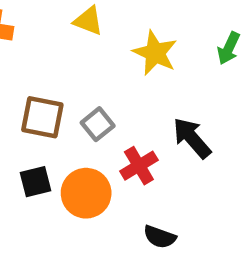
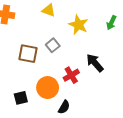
gray square: (98, 124) -> (53, 45), moved
black square: (35, 182) -> (21, 98), moved
black semicircle: (160, 237) -> (64, 107), moved, turned -80

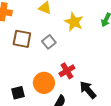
brown square: (28, 54) -> (22, 39), moved
black arrow: (95, 63) -> (88, 90), moved

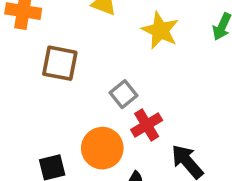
gray square: (49, 42) -> (124, 94), moved

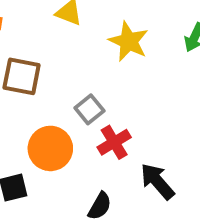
orange circle: (102, 148) -> (50, 148), moved

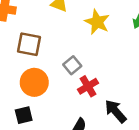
orange circle: (50, 148) -> (34, 82), moved

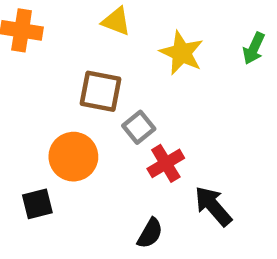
brown square: (29, 44) -> (100, 91), moved
black square: (24, 115) -> (37, 204), moved

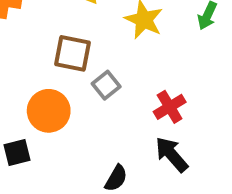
red cross: (166, 163) -> (170, 107), moved

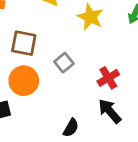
brown square: (72, 53) -> (24, 43), moved

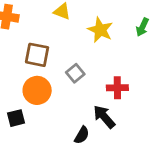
red cross: (108, 78) -> (117, 88), turned 30
black arrow: (110, 111) -> (104, 117), moved

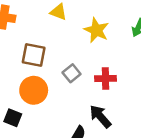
red cross: (117, 88) -> (106, 79), moved
black square: (16, 118) -> (13, 118), turned 36

